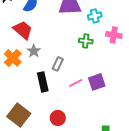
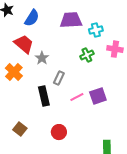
green cross: (86, 41) -> (87, 55), turned -32
gray star: (34, 51) -> (42, 58), moved
brown square: (19, 115) -> (20, 129), size x0.6

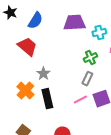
gray star: (42, 58) -> (43, 74), moved
orange cross: (14, 72) -> (25, 91), moved
gray rectangle: (59, 78) -> (87, 79), moved

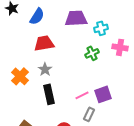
red trapezoid: (27, 47) -> (44, 43), moved, turned -50
gray rectangle: (87, 79) -> (89, 114), moved
orange cross: (25, 91) -> (20, 76), moved

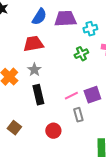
blue semicircle: (37, 16) -> (39, 17), moved
gray rectangle: (89, 114) -> (78, 115), turned -40

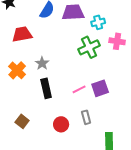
red trapezoid: (33, 44) -> (22, 34), moved
green cross: (81, 54) -> (89, 47), size x1.5
gray rectangle: (78, 115) -> (86, 117), moved

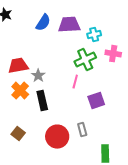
red trapezoid: (22, 34) -> (18, 66), moved
orange cross: (17, 70) -> (20, 91), moved
pink line: (79, 89) -> (75, 82), moved, turned -48
red circle: (61, 124) -> (57, 137), size x1.5

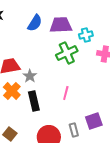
green cross: (85, 60) -> (67, 53), moved
pink line: (75, 82) -> (66, 93), moved
purple square: (96, 101) -> (94, 121), moved

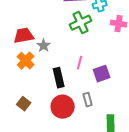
black rectangle: (34, 101) -> (59, 78), moved
purple square: (94, 121) -> (102, 74), moved

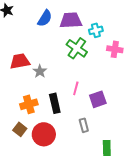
green cross: (81, 23) -> (77, 48), turned -30
orange cross: (26, 61) -> (29, 104), moved, turned 30
red circle: (63, 107) -> (44, 134), moved

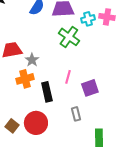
pink cross: (115, 49) -> (107, 17), moved
orange cross: (29, 104) -> (25, 79), moved
brown square: (20, 129) -> (12, 126), moved

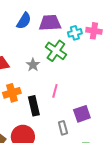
gray star: (32, 60) -> (33, 65), moved
purple square: (90, 88) -> (82, 114), moved

